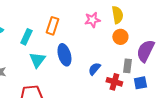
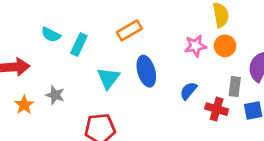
pink star: (92, 20) -> (195, 46), moved
orange rectangle: (52, 26) -> (129, 30), turned 42
cyan rectangle: (26, 37) -> (79, 44), moved

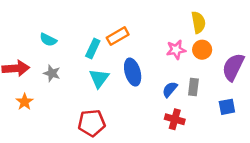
cyan rectangle: (79, 44) -> (93, 48), moved
gray rectangle: (235, 87) -> (193, 87), moved
gray star: (55, 95) -> (52, 73), moved
red cross: (217, 109) -> (175, 119), moved

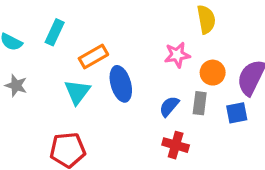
orange rectangle: (118, 36) -> (93, 56), moved
cyan rectangle: (93, 48) -> (55, 32), moved
orange circle: (202, 50) -> (213, 73), moved
blue square: (227, 107) -> (237, 113), moved

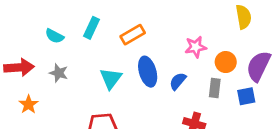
yellow semicircle: (206, 19) -> (243, 17), moved
orange rectangle: (93, 56) -> (133, 35), moved
blue semicircle: (169, 106) -> (178, 81), moved

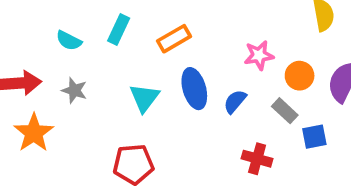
gray rectangle: (215, 88) -> (285, 111), turned -54
blue square: (246, 96) -> (314, 137), moved
orange star: (29, 104) -> (34, 133), size x1.5

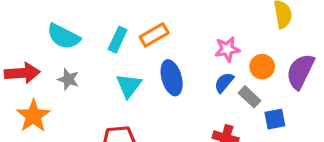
cyan rectangle: (119, 29) -> (118, 40), moved
cyan semicircle: (69, 41) -> (64, 36), size x1.5
blue semicircle: (235, 101) -> (224, 83), moved

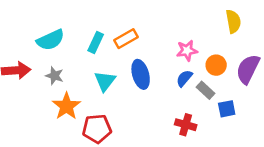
cyan semicircle: (64, 36) -> (51, 40), turned -52
orange star: (33, 116) -> (66, 106), moved

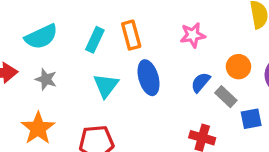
orange rectangle: (126, 39) -> (131, 35), turned -75
pink star: (187, 51) -> (193, 35), moved
orange star: (66, 106) -> (38, 128), moved

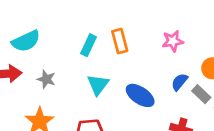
cyan semicircle: (41, 37) -> (26, 41), moved
blue ellipse: (149, 78) -> (140, 95), moved, turned -40

